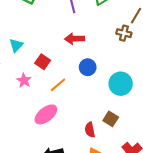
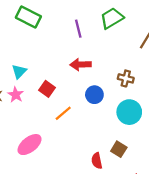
brown cross: (124, 33) -> (126, 78), moved
pink star: (24, 80) -> (16, 95), moved
pink ellipse: (46, 114) -> (30, 145), moved

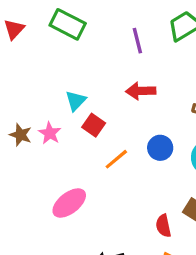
cyan triangle: (19, 71) -> (76, 101), moved
blue circle: (94, 95) -> (160, 148), moved

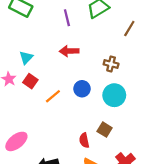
red square: (94, 125) -> (30, 81), moved
pink ellipse: (69, 203) -> (16, 141), moved

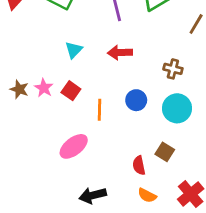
cyan triangle: (26, 58) -> (74, 50), moved
orange line: (53, 96) -> (99, 110), turned -49
pink ellipse: (16, 141) -> (74, 146), moved

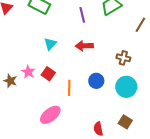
brown star: (19, 89) -> (10, 81), moved
brown square: (165, 152) -> (125, 122), moved

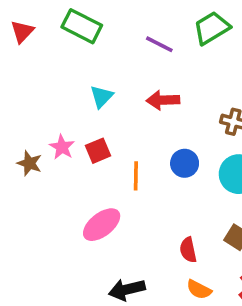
purple line: (82, 15) -> (159, 44), turned -49
red square: (48, 74) -> (98, 151), turned 32

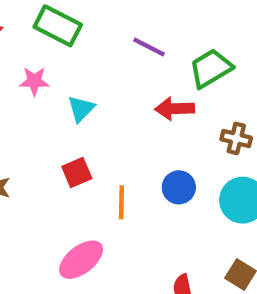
green trapezoid: (212, 28) -> (211, 68), moved
red arrow: (163, 100) -> (175, 109), moved
pink star: (62, 147) -> (34, 81), moved, turned -30

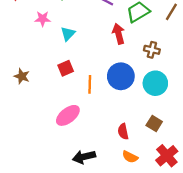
red arrow: (175, 109) -> (119, 34), turned 78
blue circle: (179, 187) -> (121, 76), size x1.5

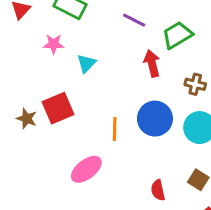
red square: (66, 68) -> (58, 108), moved, size x1.5

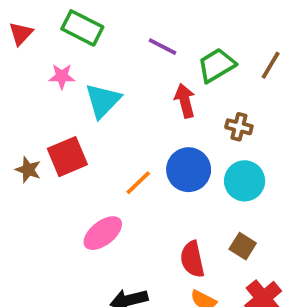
cyan triangle: (86, 63) -> (103, 101), size x1.5
orange line: (115, 129) -> (138, 183), turned 45
red semicircle: (158, 190) -> (192, 259), size x1.4

